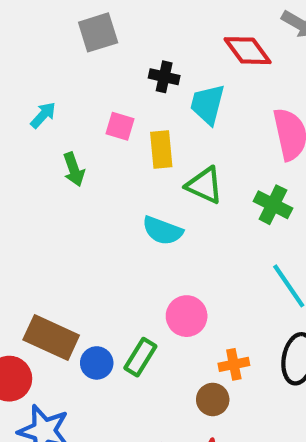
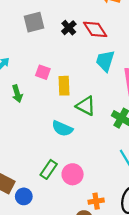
red diamond: (248, 51) -> (95, 29), moved
black cross: (164, 77) -> (69, 28), moved, turned 32
cyan trapezoid: (207, 104) -> (105, 61), moved
green rectangle: (140, 357) -> (49, 169), moved

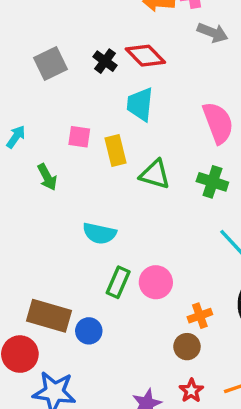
cyan trapezoid: (105, 61) -> (140, 104), moved
cyan semicircle: (62, 129) -> (99, 233), moved

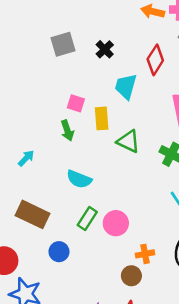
red diamond: (145, 56) -> (155, 60), moved, turned 68
cyan arrow: (16, 137) -> (26, 158), moved
green arrow: (47, 177) -> (67, 131), moved
brown rectangle: (49, 316) -> (33, 214), moved

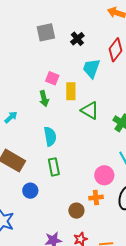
cyan semicircle: (79, 179) -> (50, 136), turned -126
green rectangle: (87, 218) -> (54, 167), turned -48
pink circle: (116, 223) -> (104, 175), moved
brown circle: (131, 276) -> (76, 211), moved

